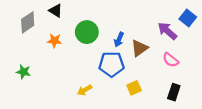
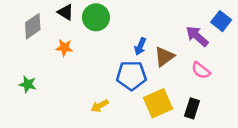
green circle: (87, 32) -> (96, 17), moved
yellow square: (134, 88) -> (158, 103), size x1.6
black rectangle: (174, 92) -> (192, 108), moved

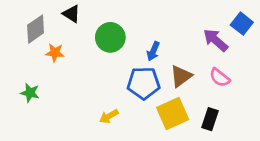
green circle: (96, 17) -> (110, 37), moved
orange star: (64, 48) -> (55, 53), moved
brown triangle: (164, 57) -> (181, 76), moved

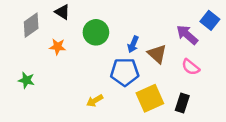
orange star: (55, 53) -> (58, 47), moved
brown triangle: (181, 76) -> (157, 54), moved, turned -42

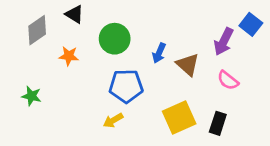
purple arrow: (187, 35) -> (224, 42), turned -105
blue pentagon: (125, 72) -> (126, 86), moved

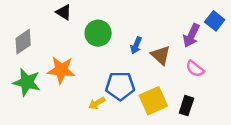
gray diamond: (37, 30) -> (23, 42), moved
orange star: (69, 56) -> (61, 70), moved, size x1.6
blue pentagon: (126, 86) -> (120, 86), moved
green star: (31, 96) -> (27, 82), size x1.6

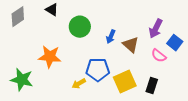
blue square: (215, 21) -> (175, 43), moved
gray diamond: (23, 42) -> (18, 17), moved
green star: (27, 82) -> (22, 80), moved

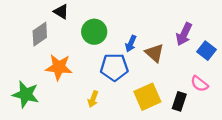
gray diamond: (18, 17) -> (40, 34), moved
pink semicircle: (159, 56) -> (199, 84), moved
blue pentagon: (98, 70) -> (114, 67), moved
yellow arrow: (79, 84) -> (93, 99), turned -40

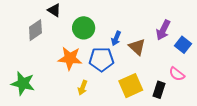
orange star: (59, 67) -> (70, 58), moved

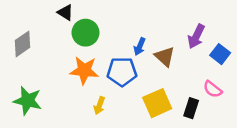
green circle: (84, 28) -> (85, 33), moved
gray diamond: (35, 30) -> (23, 44), moved

